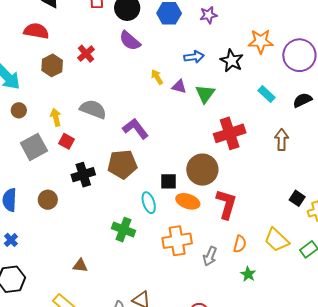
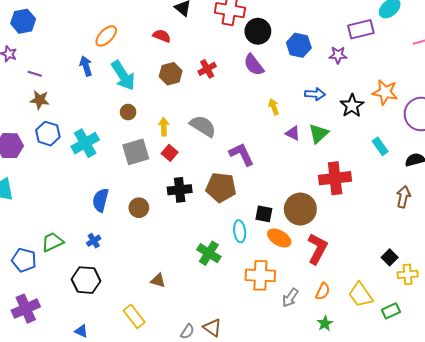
red semicircle: (36, 31) -> (162, 36), size x0.7
purple triangle: (179, 87) -> (293, 133), moved
brown arrow: (282, 140) -> (403, 197), moved

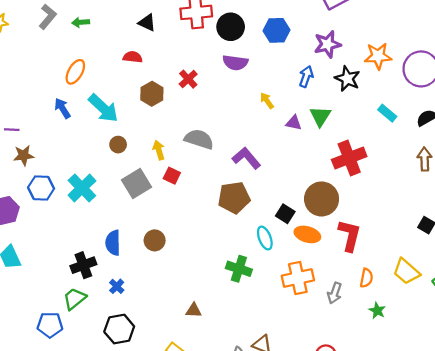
purple star: (338, 55) -> (327, 44), moved, size x1.4
purple semicircle: (254, 65) -> (235, 63), turned -30
blue arrow: (315, 94) -> (306, 76), turned -60
black cross: (180, 190) -> (83, 265), moved
black square: (264, 214) -> (285, 214), turned 36

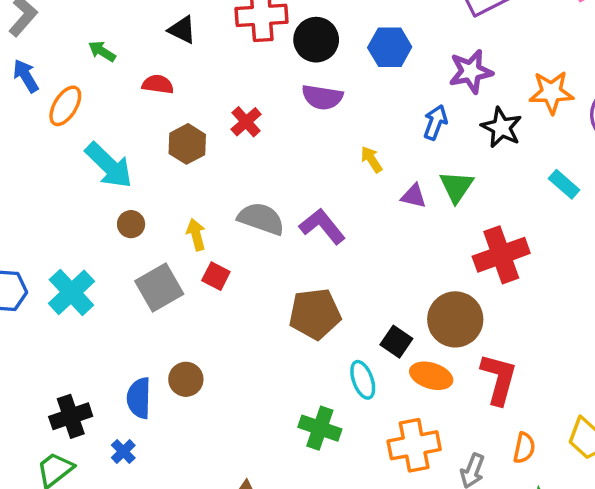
green arrow: (81, 22) -> (102, 51), moved, turned 35
blue arrow: (62, 108) -> (26, 76), moved
purple L-shape: (246, 158) -> (322, 226), moved
blue semicircle: (113, 243) -> (139, 398), moved

